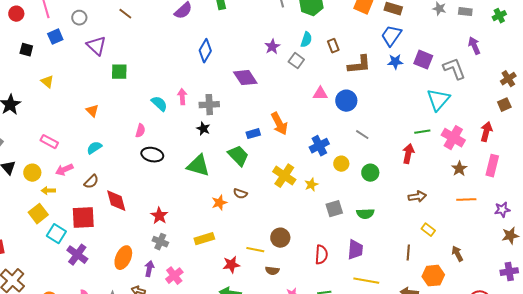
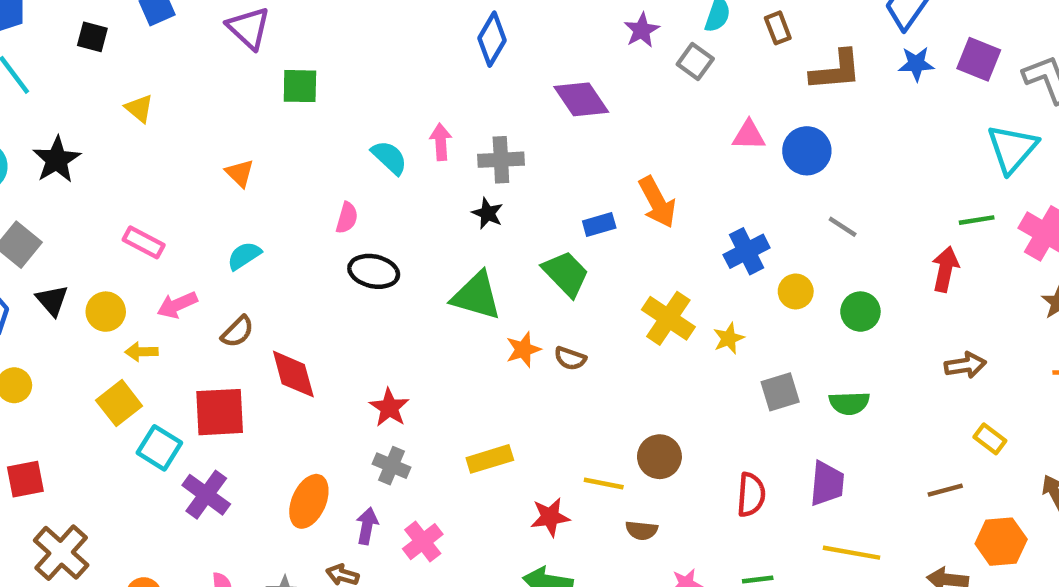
orange star: (219, 203) -> (523, 350), moved
brown line: (408, 253) -> (945, 490), turned 70

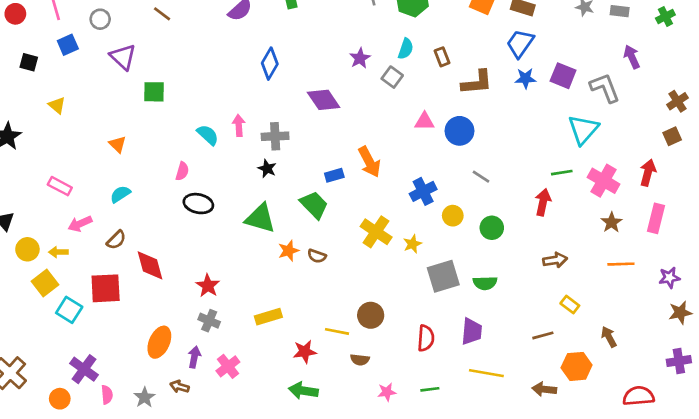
yellow circle: (106, 312) -> (27, 249), moved
gray square: (780, 392) -> (443, 276), size x1.4
purple cross: (206, 495) -> (84, 369), moved

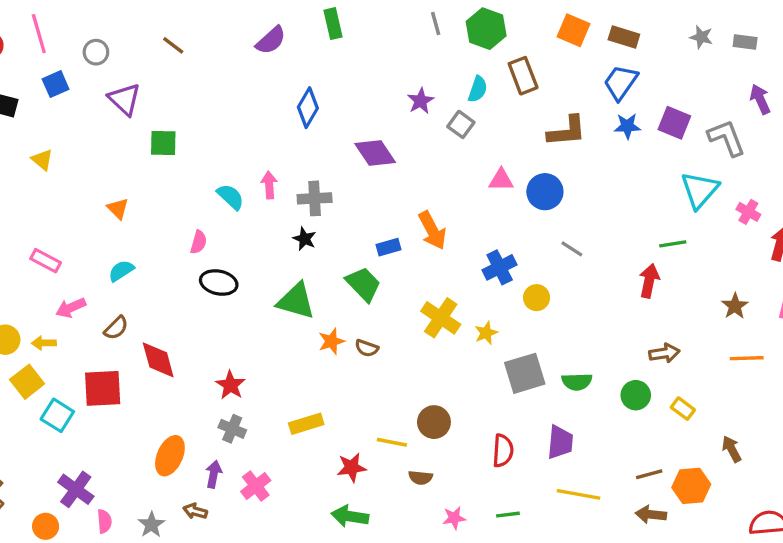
brown rectangle: (442, 57) -> (523, 76), moved, size x1.5
pink cross: (603, 181) -> (748, 212), moved, size x0.6
green circle: (492, 228) -> (636, 395), moved
brown line: (543, 335) -> (649, 474), moved

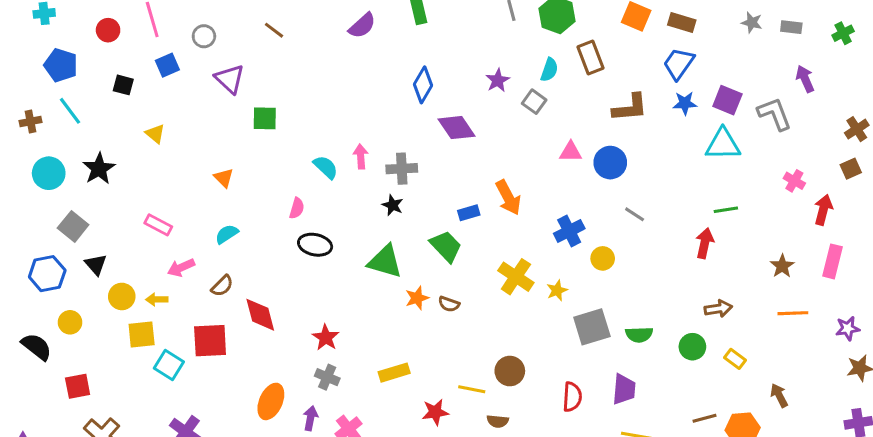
blue diamond: (308, 108) -> (423, 85), moved
cyan triangle: (700, 190) -> (723, 144), moved, turned 48
yellow square: (27, 382) -> (142, 335), turned 32

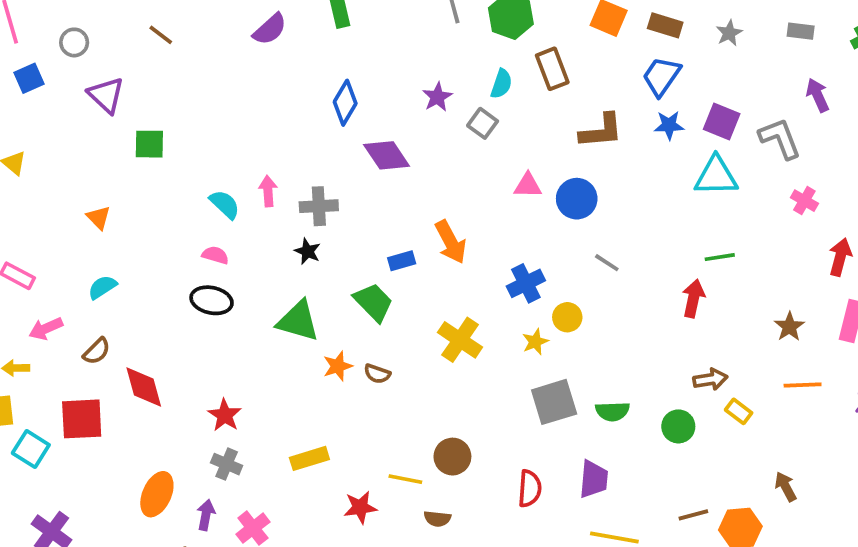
gray star: (752, 23) -> (729, 33), moved, turned 30
pink cross: (794, 181) -> (804, 201), moved
pink semicircle: (297, 208) -> (215, 255), moved, turned -90
yellow star: (557, 290) -> (535, 342), moved
yellow rectangle: (735, 359) -> (739, 411), moved

